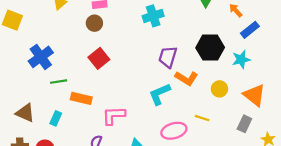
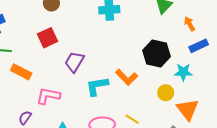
purple trapezoid: (168, 57) -> (74, 62), moved
yellow circle: (219, 89) -> (166, 93), moved

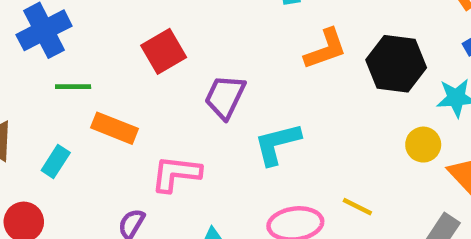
orange L-shape: (127, 77) -> (325, 49), moved, turned -60

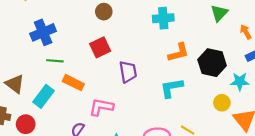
purple trapezoid: (225, 97) -> (128, 72), turned 140
cyan L-shape: (277, 144) -> (172, 88), moved
cyan rectangle: (56, 162) -> (44, 96), size x1.5

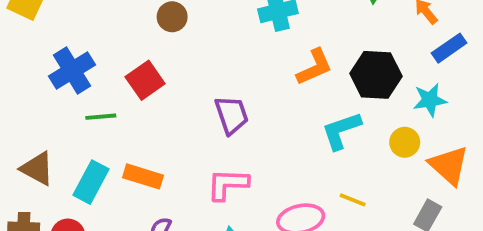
red square: (100, 47) -> (145, 80), moved
orange rectangle: (73, 83) -> (143, 176), moved
cyan L-shape: (172, 88) -> (341, 131), moved
pink L-shape: (101, 107) -> (228, 184), moved

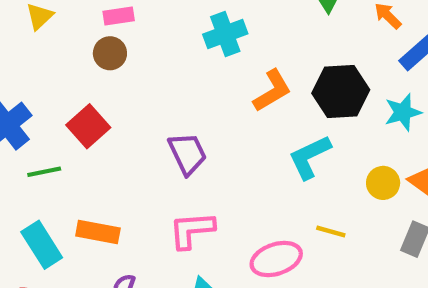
yellow circle: (405, 142) -> (383, 183), moved
cyan rectangle: (91, 182) -> (42, 245), turned -54

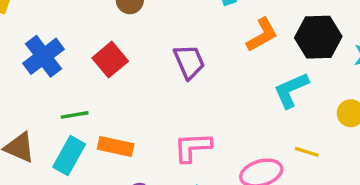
purple trapezoid: (187, 154) -> (189, 62), moved
green line: (44, 172) -> (75, 115), moved
cyan rectangle: (42, 245) -> (69, 156), turned 60

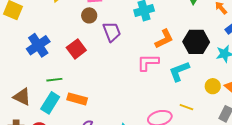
purple trapezoid: (189, 62) -> (112, 32), moved
pink L-shape: (193, 147) -> (148, 62), moved

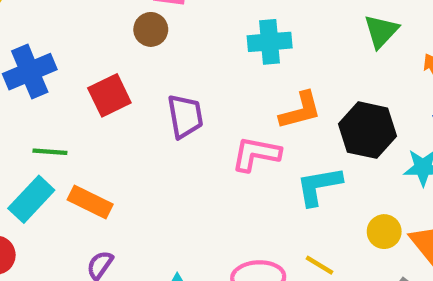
purple trapezoid: (112, 32) -> (185, 116), moved

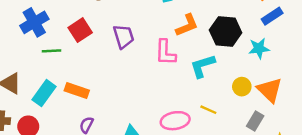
green line: (50, 152) -> (51, 51), moved
pink L-shape: (256, 154) -> (165, 52), turned -92

